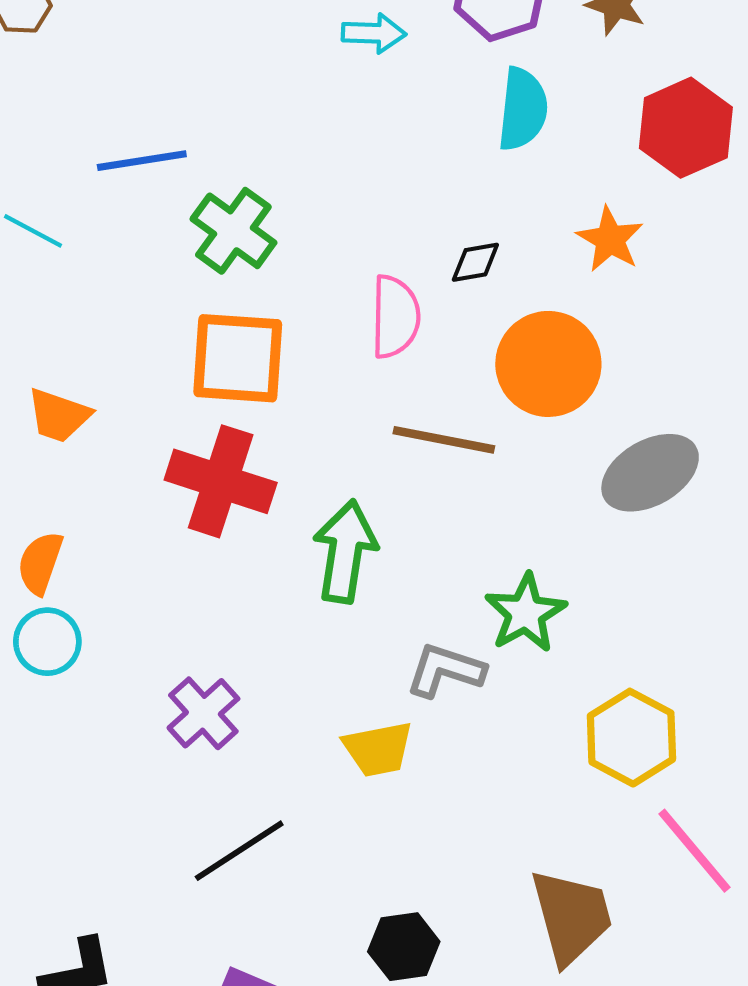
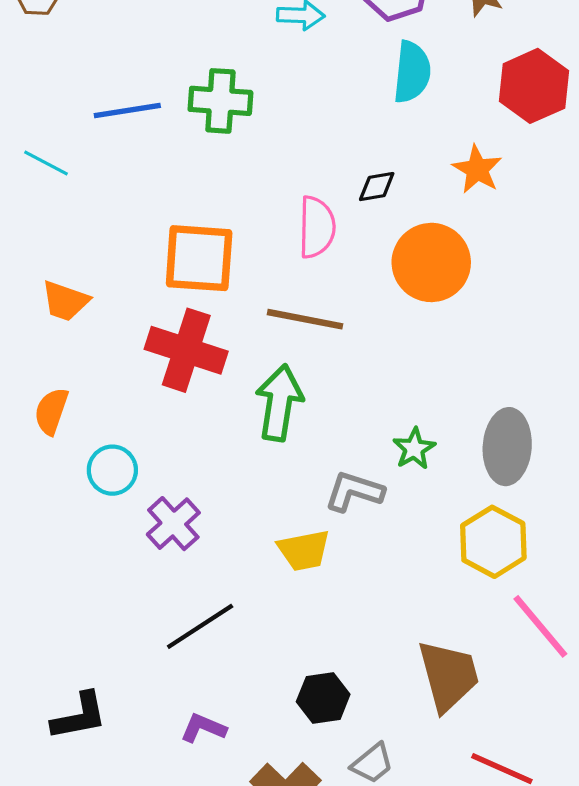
green cross: (233, 231) -> (220, 101), moved, turned -32
brown line: (444, 440) -> (305, 319), moved
gray ellipse: (650, 473) -> (507, 447), moved, turned -56
green star: (526, 613) -> (414, 449), size x0.7
cyan circle: (47, 642) -> (112, 470), moved

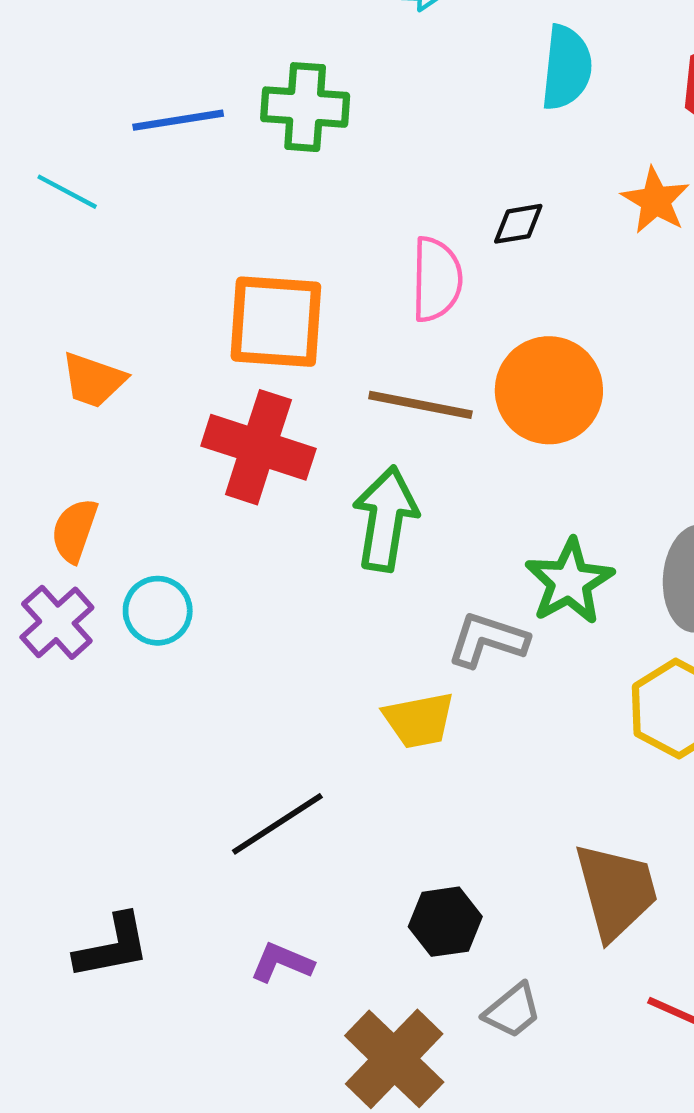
orange circle: (431, 262) -> (549, 390), moved
green star: (414, 449) -> (569, 582), size x1.5
purple cross: (173, 524) -> (57, 622), moved

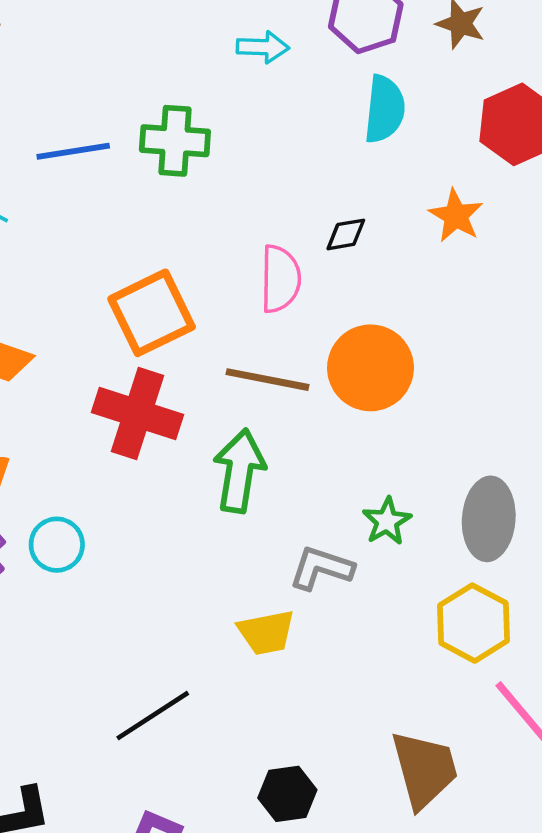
orange square: (276, 322) -> (152, 313), turned -30
green star: (569, 582) -> (387, 521), size x0.7

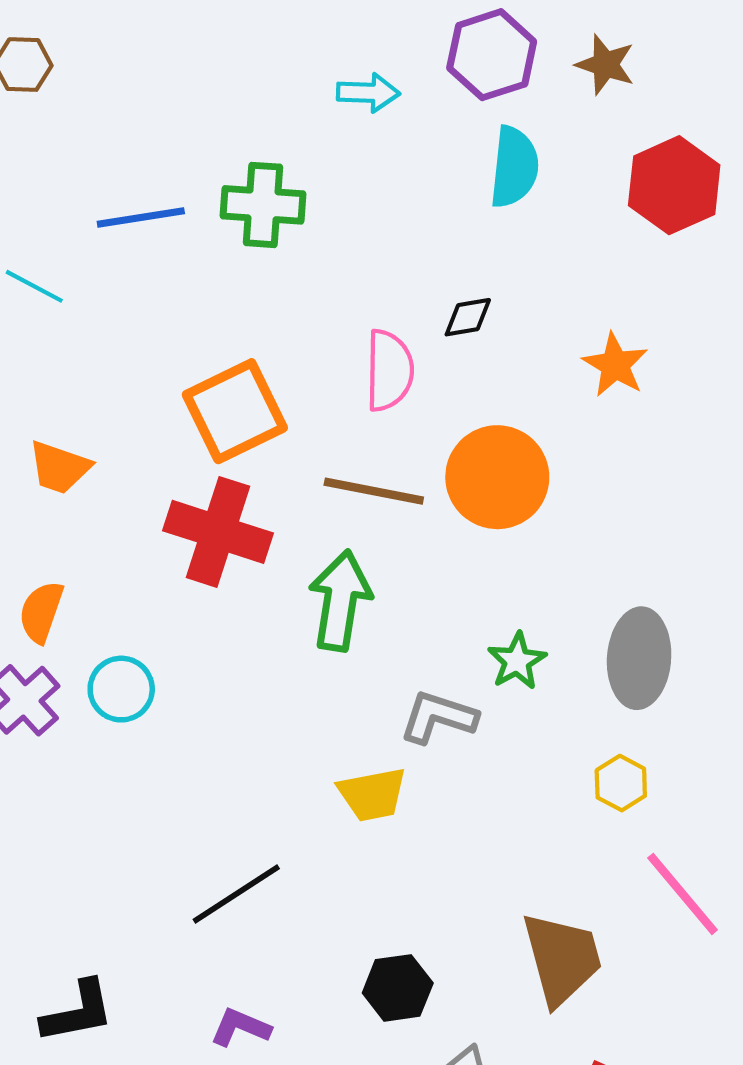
orange star: (456, 216) -> (615, 365), moved
yellow hexagon: (473, 623) -> (621, 783), size x0.6

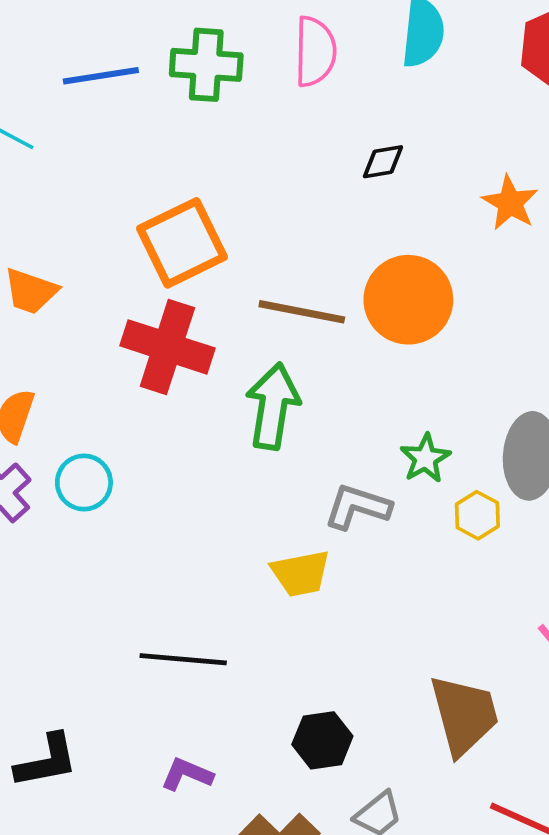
pink semicircle: (389, 370) -> (315, 52), moved
yellow hexagon: (621, 783) -> (477, 515), moved
black line: (236, 894) -> (183, 659), turned 38

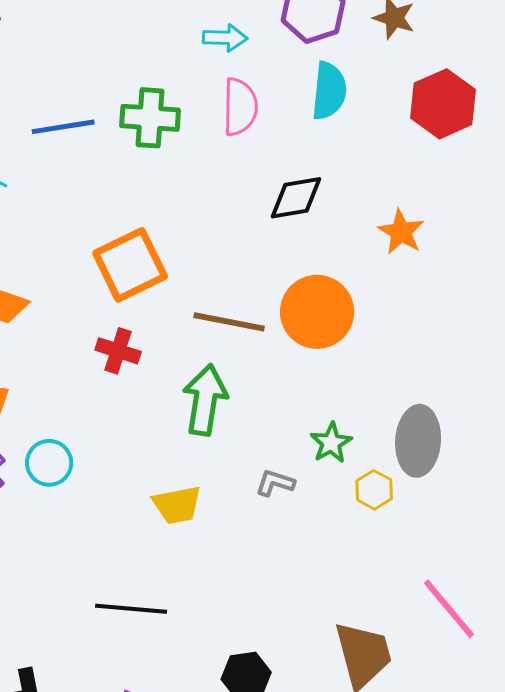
black diamond: (383, 162) -> (296, 198), size x1.5
red cross: (167, 347) -> (118, 351), size x0.6
gray L-shape: (358, 507) -> (275, 483), size x0.7
yellow trapezoid: (301, 573) -> (177, 505), moved

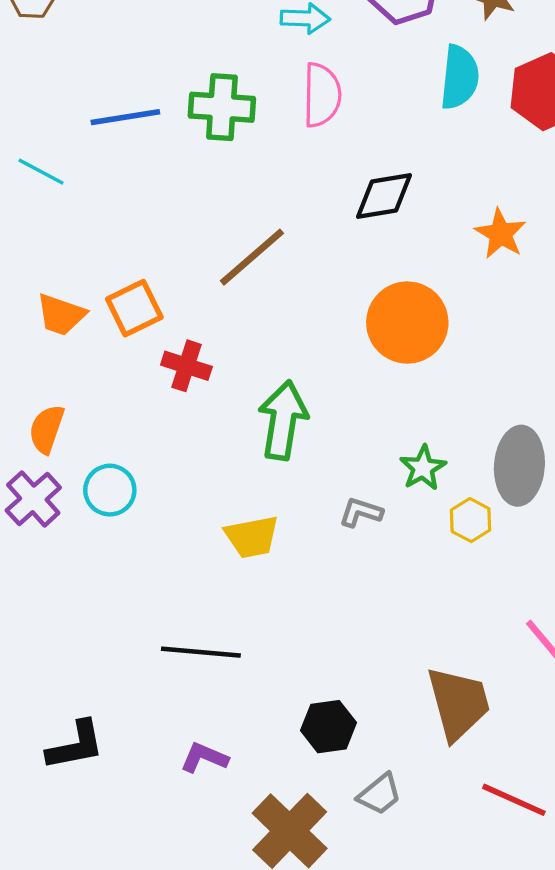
cyan semicircle: (329, 91) -> (459, 77), moved
orange square: (130, 265) -> (134, 308), moved, size x0.7
brown line: (229, 322) -> (252, 257), moved, turned -52

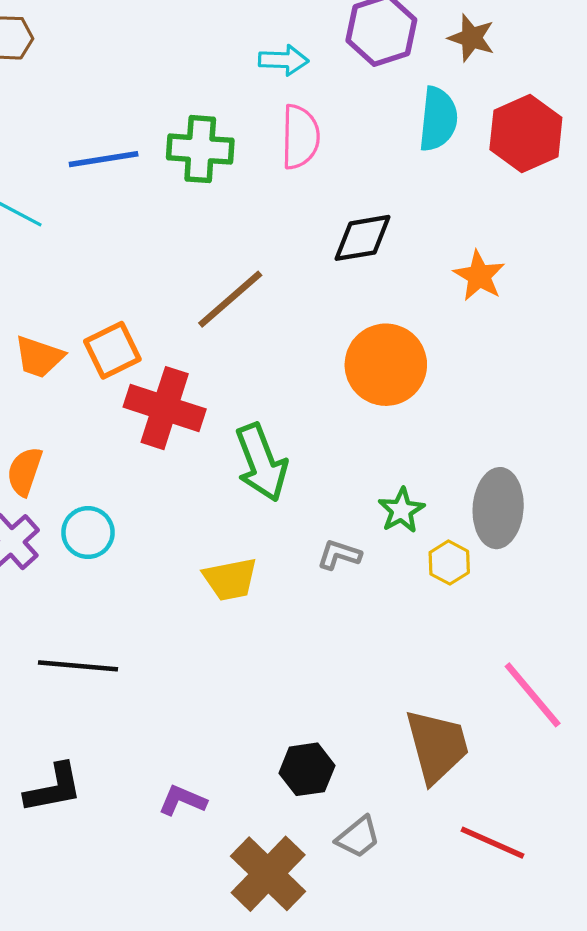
red cross: (186, 366) -> (165, 408), size x1.6
green arrow: (283, 420) -> (261, 462), turned 150
black line: (201, 652) -> (78, 666), moved

